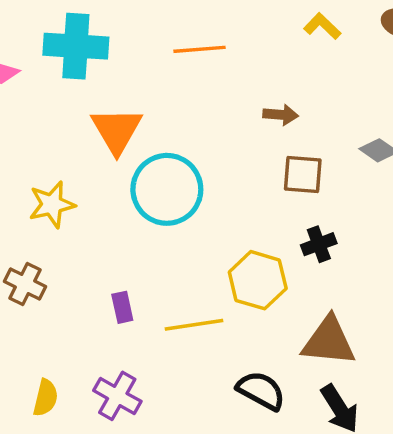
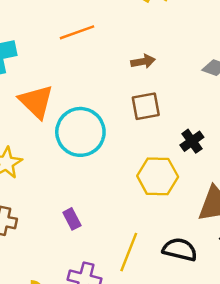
brown square: (303, 175) -> (146, 106), moved
yellow line: (194, 325) -> (129, 252), moved, turned -45

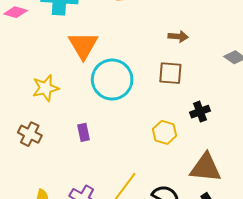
yellow hexagon: (158, 176) -> (165, 132), size x0.7
purple rectangle: (72, 219) -> (84, 132), moved

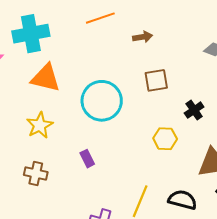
brown arrow: (178, 37) -> (143, 37), moved
orange triangle: (83, 45) -> (46, 78), moved, turned -32

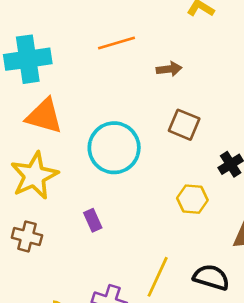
brown square: (156, 80) -> (184, 125), turned 30
yellow star: (40, 125) -> (34, 176), size x1.4

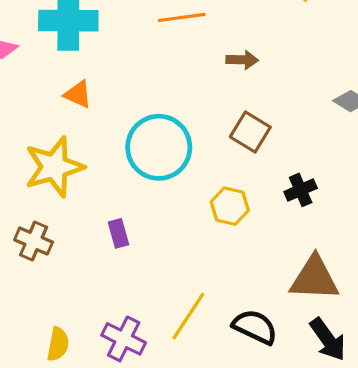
orange triangle: (44, 116) -> (78, 94), size x0.6
yellow hexagon: (192, 199) -> (230, 206), moved

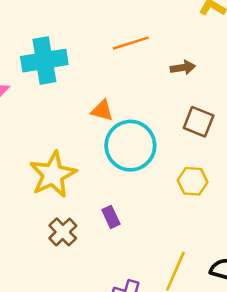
orange triangle: (78, 94) -> (102, 111), moved
brown cross: (34, 241) -> (63, 232), moved, turned 32

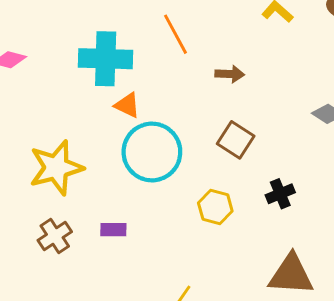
orange line: (131, 43) -> (176, 34), turned 68
cyan cross: (44, 61) -> (106, 59), moved
purple rectangle: (111, 217) -> (113, 230), turned -75

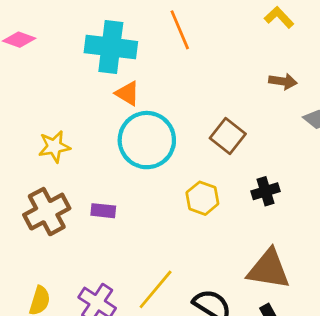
brown arrow: (230, 74) -> (283, 81), moved
yellow star: (56, 168) -> (54, 147), size x0.6
brown cross: (55, 236) -> (47, 212), size x1.4

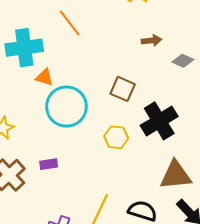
black cross: (265, 191) -> (159, 121), size x1.8

